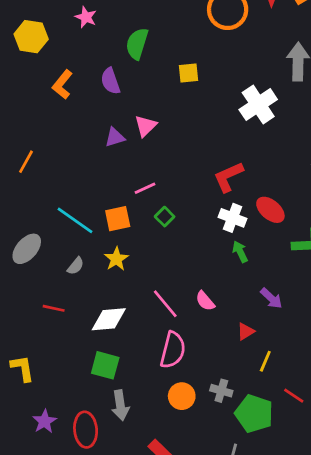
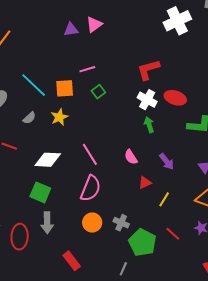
red ellipse: (270, 210) -> (175, 98), turned -30
pink semicircle: (205, 301) -> (131, 157), moved
yellow line: (265, 361) -> (164, 199), moved

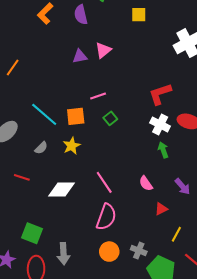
green square: (40, 192) -> (32, 233), moved
yellow line: (164, 199) -> (176, 234), moved

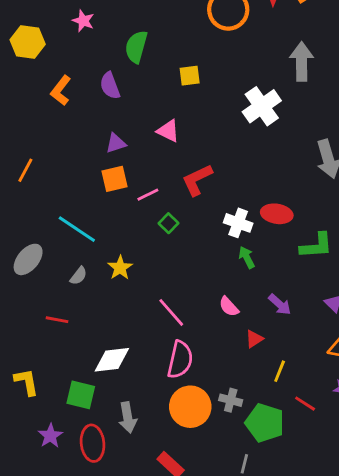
pink triangle: (103, 50) -> (168, 131), moved, turned -48
red L-shape: (160, 94) -> (197, 180), moved
orange square: (76, 116) -> (115, 179), moved
white diamond: (61, 190) -> (112, 360), moved
orange circle: (109, 252) -> (190, 407), size x1.5

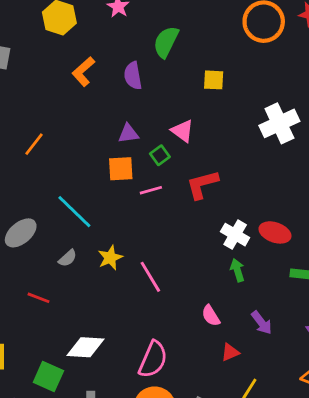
green square: (168, 223) -> (160, 155), moved
pink line: (171, 312) -> (150, 277), moved

